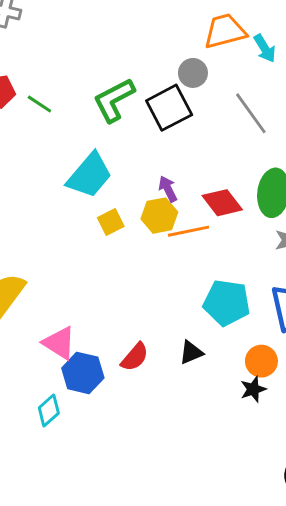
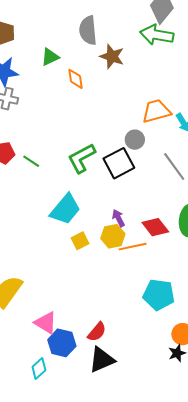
black triangle: (191, 352) -> (102, 360), moved, size x1.6

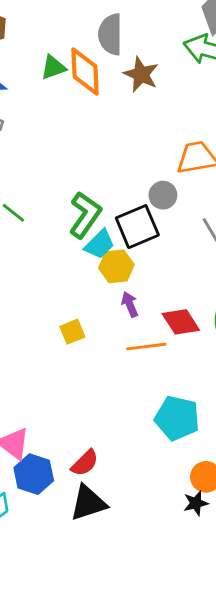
orange diamond: (76, 79) -> (85, 71), moved, size x1.6
green L-shape: (82, 158) -> (85, 215), turned 148
cyan trapezoid: (65, 209) -> (99, 244), moved, size x0.7
yellow hexagon: (113, 236) -> (116, 266), moved

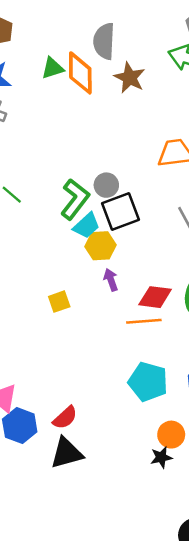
gray circle: (163, 195) -> (106, 185), moved
red diamond: (181, 322) -> (155, 297), turned -52
orange line: (146, 347) -> (144, 321), moved

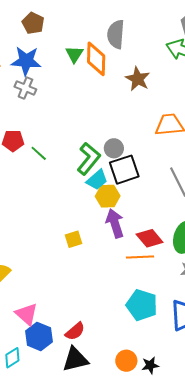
green triangle: (53, 68) -> (74, 54), turned -42
brown star: (130, 78) -> (138, 79), moved
purple arrow: (111, 280) -> (115, 223), size x1.6
red diamond: (155, 297) -> (150, 238), turned 40
orange circle: (171, 435) -> (126, 361), moved

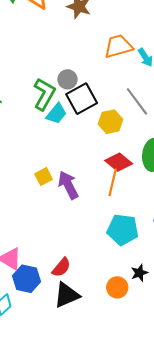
yellow hexagon: (108, 196) -> (110, 122), moved
purple arrow: (115, 223) -> (68, 185), moved
orange line: (140, 257) -> (113, 182), turned -64
black star: (150, 365) -> (139, 273), moved

